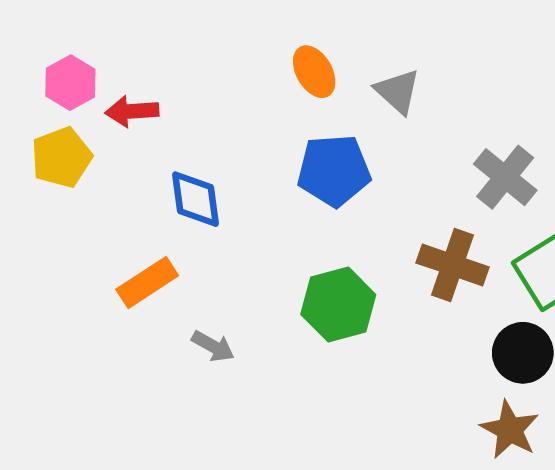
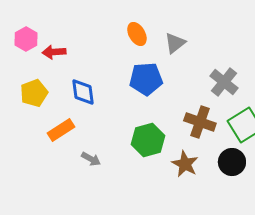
gray triangle: (398, 91) -> (175, 43), turned 40
yellow pentagon: (62, 157) -> (34, 93), moved
brown star: (510, 430) -> (185, 164), moved

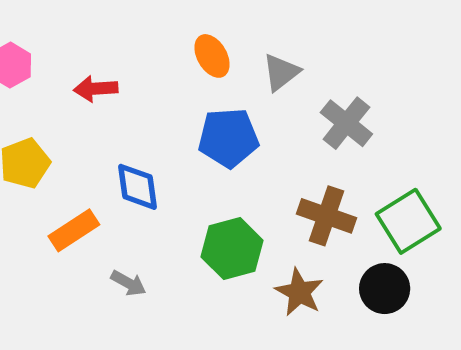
red arrow: (54, 52) -> (96, 89), moved
gray cross: (224, 82) -> (346, 123), moved
blue diamond: (83, 92) -> (138, 187), moved

